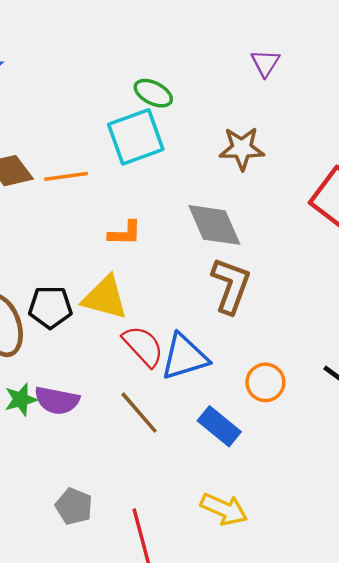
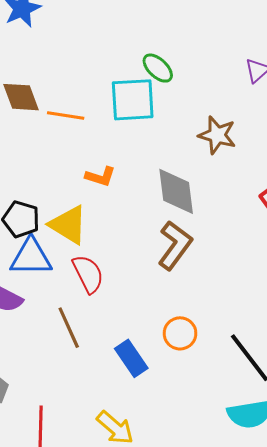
blue triangle: (184, 357) -> (31, 257), moved

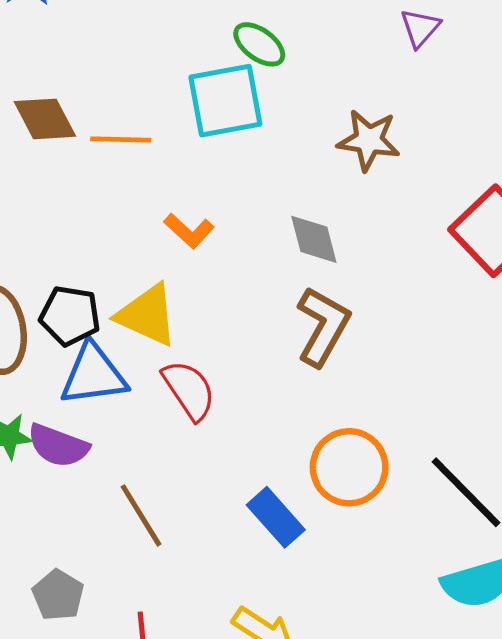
orange L-shape: (100, 177) -> (189, 231), turned 32
gray diamond: (176, 191) -> (314, 239), size x0.7
brown line: (69, 328) -> (141, 515), moved
orange circle: (180, 333) -> (349, 467), size x1.4

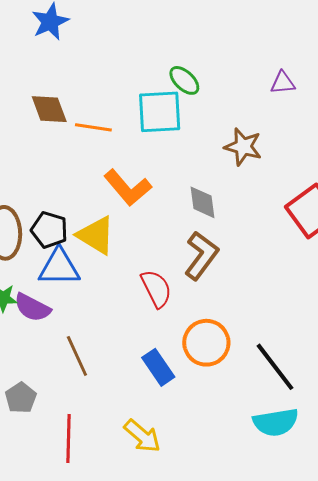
purple triangle: (420, 28) -> (283, 83), turned 36
orange L-shape: (189, 231) -> (128, 188), size x1.6
red semicircle: (189, 390) -> (156, 289), moved

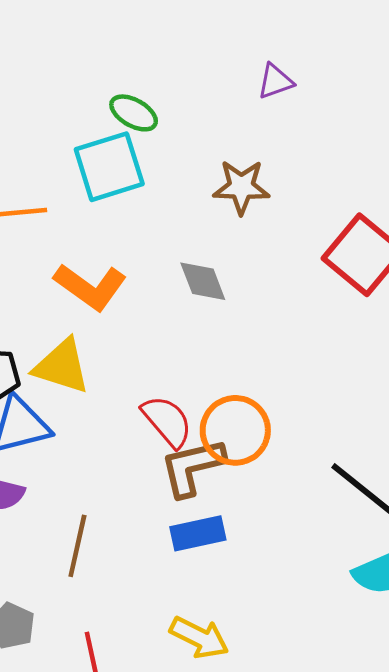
brown L-shape: (201, 256) -> (192, 467), moved, turned -126
orange circle: (206, 343) -> (235, 430), moved
brown line: (77, 356) -> (77, 546), turned 51
blue rectangle: (158, 367) -> (198, 533), turned -54

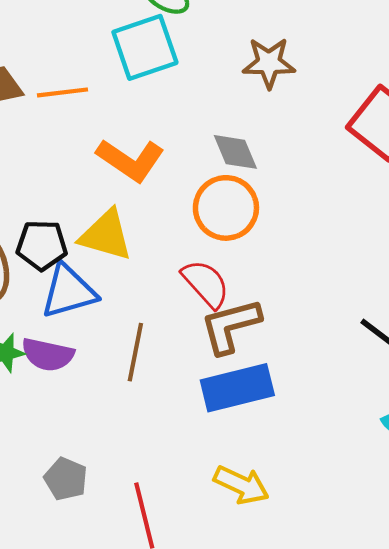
orange circle: (235, 430) -> (226, 208), moved
blue rectangle: (198, 533) -> (237, 388), size x1.4
brown line: (77, 546) -> (135, 352), moved

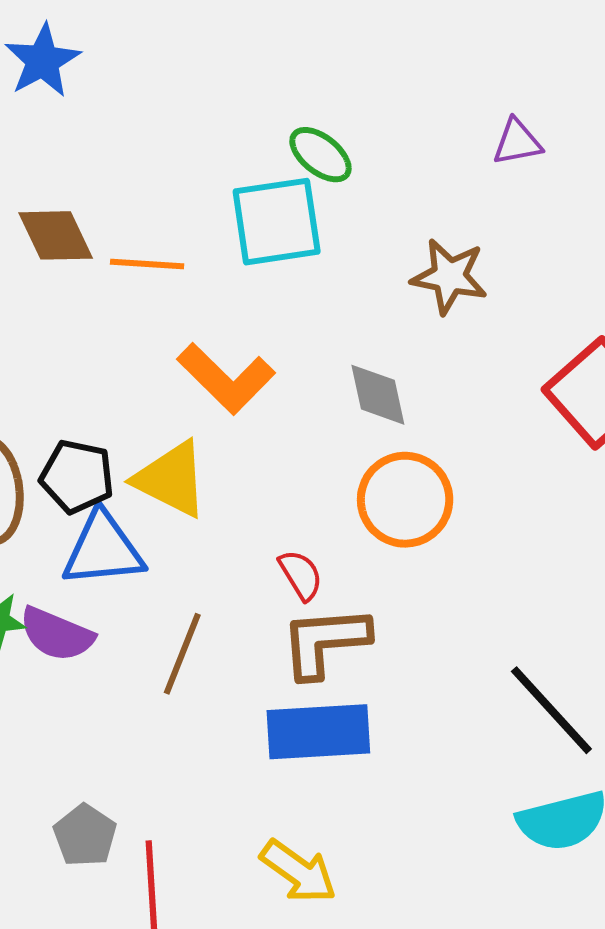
orange circle: (226, 208) -> (405, 500), moved
red semicircle: (206, 284) -> (301, 575), size x0.7
gray pentagon: (66, 479) -> (85, 835), moved

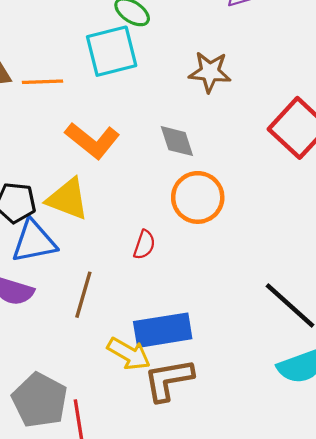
red semicircle: (301, 575) -> (144, 245), turned 56
brown L-shape: (325, 642) -> (169, 380), moved
gray pentagon: (85, 835) -> (40, 400), size x1.6
yellow arrow: (298, 871) -> (129, 354), moved

